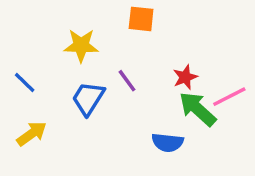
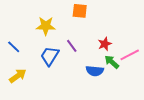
green arrow: (198, 109) -> (112, 62), size x0.7
blue semicircle: (168, 142) -> (95, 71), moved

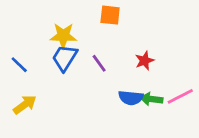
pink line: (130, 55) -> (180, 96), moved
blue trapezoid: (50, 56) -> (65, 58), moved
green arrow: (112, 62) -> (151, 99), moved, turned -35

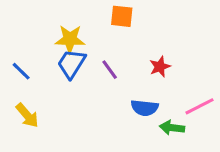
green arrow: (151, 99) -> (172, 128), moved
yellow arrow: (25, 105) -> (27, 115), turned 85

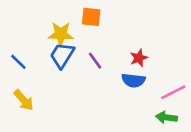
orange square: (122, 16) -> (91, 17), moved
blue semicircle: (145, 108) -> (133, 80), moved
green arrow: (172, 128) -> (167, 117), moved

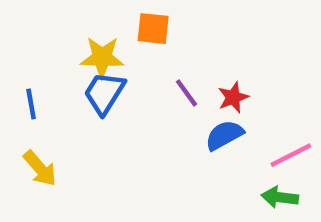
purple line: (95, 61) -> (186, 93), moved
blue line: (18, 62) -> (31, 104), turned 36
blue semicircle: (133, 80) -> (224, 135), turned 145

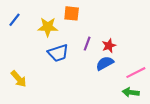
blue trapezoid: (104, 93) -> (58, 53), moved, turned -140
purple line: (186, 93) -> (87, 44), turned 56
blue line: (31, 104) -> (15, 20), moved, turned 48

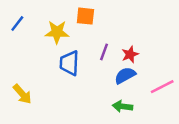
blue trapezoid: (58, 53) -> (69, 63), turned 110
green arrow: (131, 92) -> (123, 106), moved

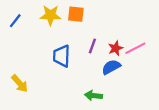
yellow star: (57, 32) -> (51, 15), moved
pink line: (162, 87) -> (135, 48), moved
green arrow: (123, 106) -> (93, 96), moved

